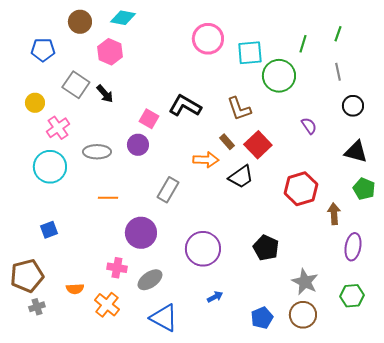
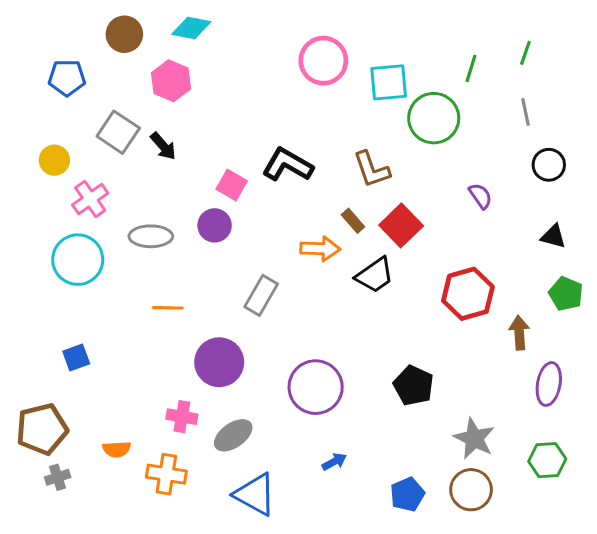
black triangle: (356, 152) -> (553, 236), size x0.7
orange cross: (107, 305) -> (166, 474), turned -30

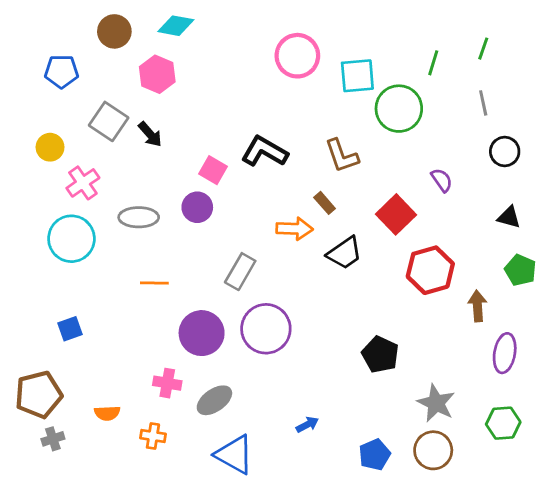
red square: (401, 225) -> (396, 214), moved
purple circle: (316, 387) -> (266, 329), moved
orange cross: (166, 474) -> (153, 436), size x0.7

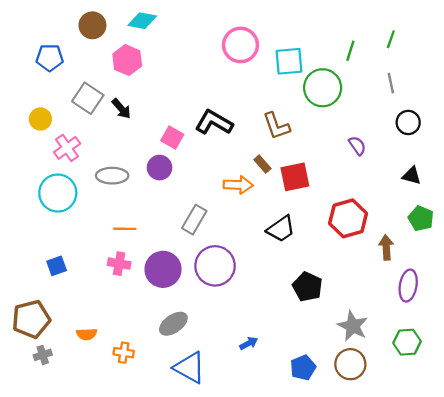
red square: (396, 214) -> (295, 177), moved, turned 32
black trapezoid: (345, 253) -> (281, 229), moved
pink cross: (167, 383) -> (119, 264), moved

